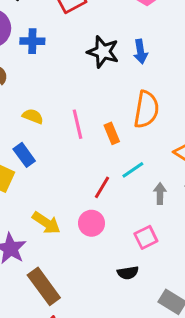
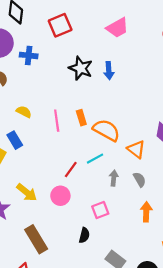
orange semicircle: (146, 109) -> (106, 130), moved, turned -76
orange rectangle: (112, 133) -> (81, 118), moved
black semicircle: (128, 273) -> (84, 235), turned -72
brown rectangle: (44, 286) -> (36, 239), moved

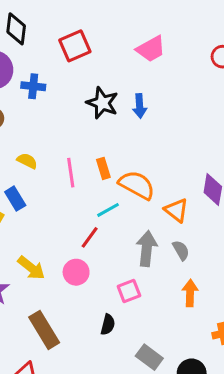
cyan line: (95, 159) -> (108, 210), moved
gray arrow: (114, 178) -> (147, 249), size x1.6

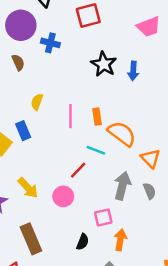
yellow semicircle: (27, 161) -> (37, 102), turned -105
cyan line: (108, 210) -> (96, 150), turned 42
orange arrow: (190, 293) -> (120, 240), moved

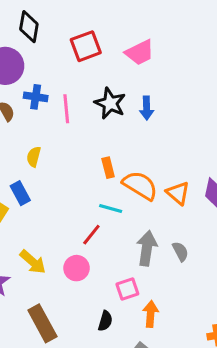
pink trapezoid: (149, 27) -> (140, 52), moved
blue cross: (50, 43) -> (36, 97), moved
pink line: (70, 116) -> (66, 109), moved
orange triangle: (151, 158) -> (178, 193), moved

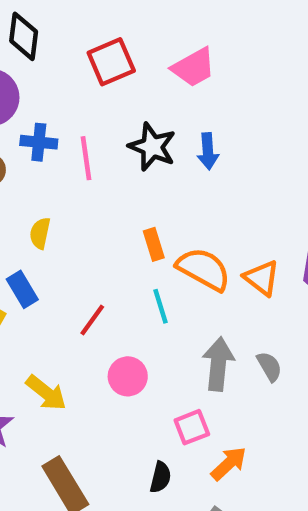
cyan line: (111, 209) -> (161, 306), turned 60
red line: (91, 235) -> (92, 320), moved
pink circle: (77, 268) -> (128, 376), moved
orange arrow: (151, 314) -> (229, 464), turned 45

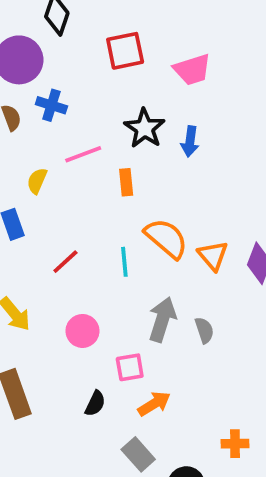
pink line: (86, 158) -> (83, 154), moved, turned 66
orange rectangle: (154, 244) -> (126, 182), moved
pink circle: (128, 376) -> (82, 331), moved

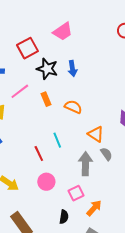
red square: (125, 51) -> (27, 48), moved
orange semicircle: (166, 238) -> (73, 107), moved, size x0.7
orange triangle: (213, 256) -> (96, 134), moved
red line: (65, 262) -> (39, 153), moved, turned -56
gray semicircle: (204, 330) -> (106, 154), moved

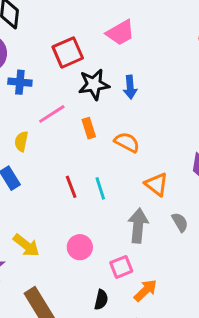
black star: (47, 69) -> (94, 84), turned -30
red line: (39, 153) -> (71, 187), moved
gray semicircle: (106, 154) -> (180, 222), moved

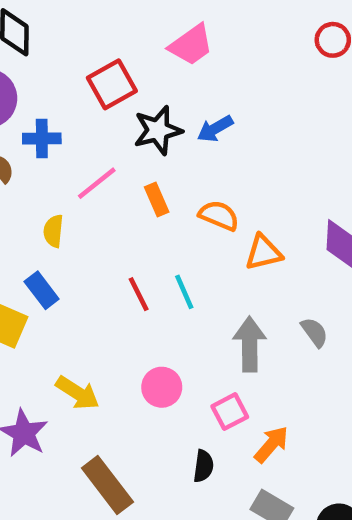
blue arrow: (130, 87) -> (215, 129), turned 70
orange triangle: (156, 184) -> (263, 252), moved, turned -45

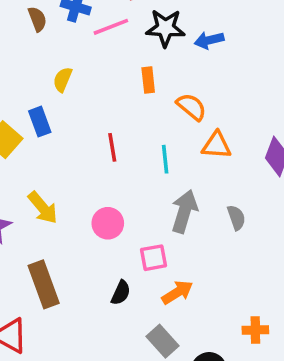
pink line: (97, 183) -> (111, 27), moved
cyan line: (184, 292) -> (165, 159), moved

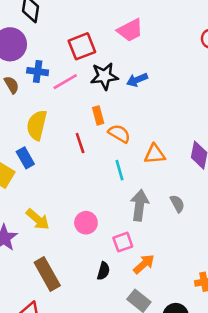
yellow semicircle: (63, 80) -> (37, 125), size x1.6
orange semicircle: (191, 107) -> (119, 134), moved
red line: (112, 147) -> (80, 143), moved

